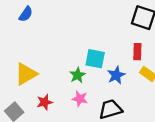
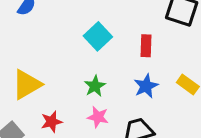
red rectangle: (137, 52) -> (146, 46), moved
cyan square: (95, 59) -> (98, 36), moved, turned 36

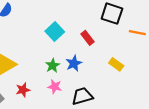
red rectangle: (146, 46) -> (88, 38), turned -40
blue star: (146, 86) -> (74, 63), moved

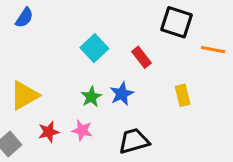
yellow rectangle: (116, 64) -> (183, 95), turned 40
pink star: (55, 87) -> (82, 130), moved

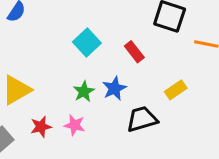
yellow rectangle: (183, 95) -> (176, 90), turned 70
black trapezoid: (134, 141) -> (142, 119), moved

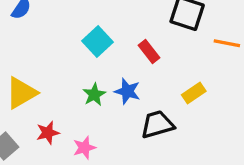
blue star: (114, 88) -> (127, 91), turned -30
pink star: (75, 125) -> (84, 148), moved, turned -30

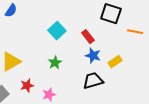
blue star: (127, 91) -> (93, 56), moved

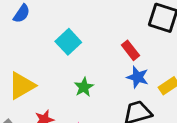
cyan square: (57, 31) -> (68, 42), moved

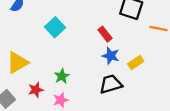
green star: (84, 87) -> (62, 76), moved

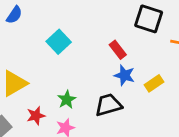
black trapezoid: (111, 84) -> (108, 105), moved

